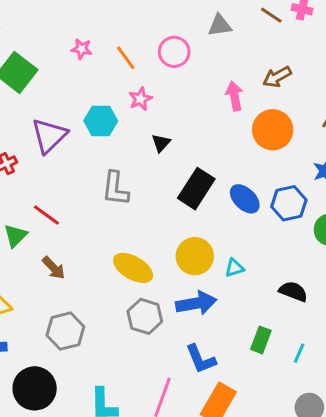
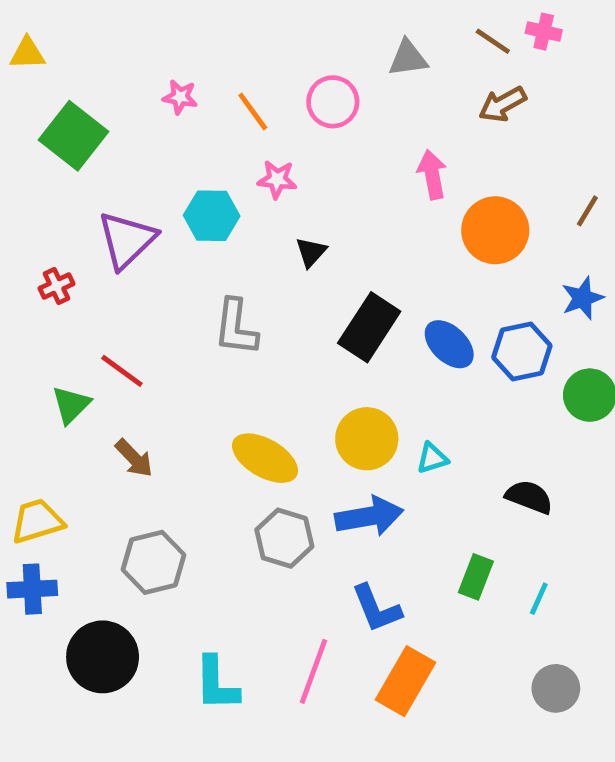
brown arrow: (277, 77) -> (503, 104), moved
pink star: (140, 99) -> (277, 179), turned 30

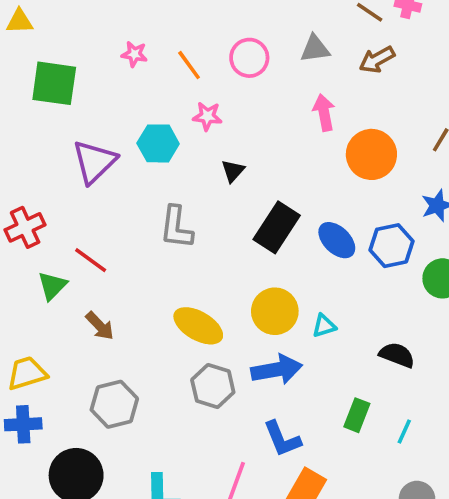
gray triangle: (408, 58) -> (315, 49), moved
green square: (73, 136) -> (54, 83), turned -30
red cross: (57, 286) -> (25, 227), moved, size x1.5

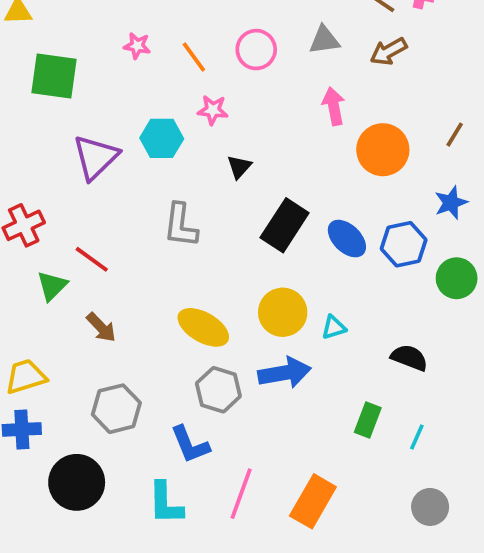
blue L-shape: (282, 439) -> (190, 445), moved

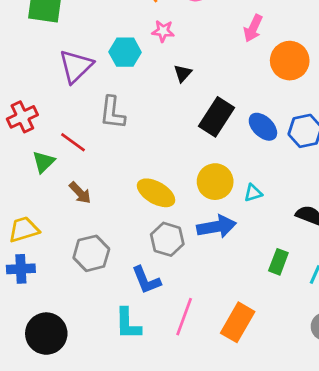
pink arrow: (334, 106) -> (253, 28), turned -144
gray L-shape: (181, 225) -> (112, 113), moved
black circle: (77, 482) -> (46, 334), moved

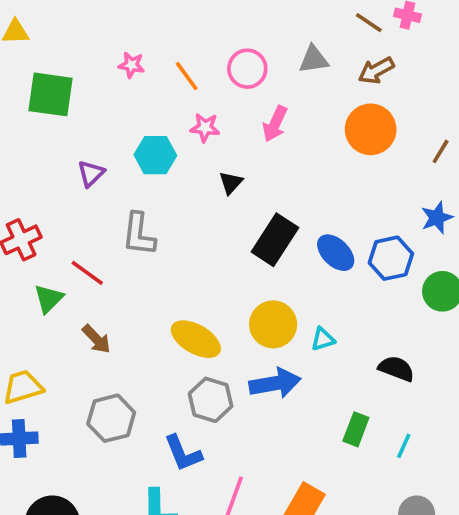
pink arrow: (253, 28) -> (275, 124), moved
orange circle: (290, 61) -> (371, 129), moved
purple triangle: (76, 66) -> (91, 174), size x0.6

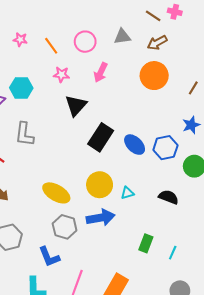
cyan hexagon: (155, 155) -> (21, 88), moved
black triangle: (231, 183) -> (76, 105), size x1.6
black semicircle: (396, 369) -> (169, 197), moved

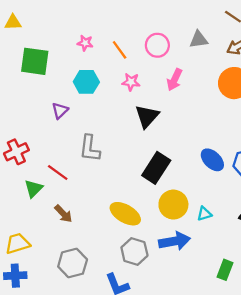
cyan hexagon: (21, 88) -> (86, 82), moved
black rectangle: (101, 137) -> (156, 168), moved

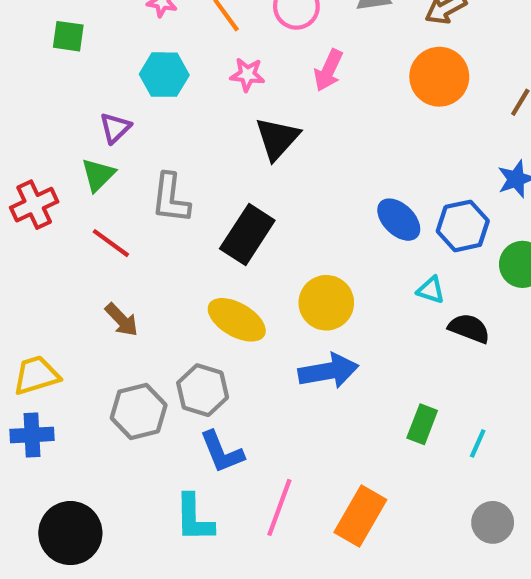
green square: (35, 61) -> (68, 36), size x0.6
black rectangle: (156, 168) -> (247, 235), moved
green triangle: (34, 188) -> (98, 175), moved
cyan triangle: (204, 214) -> (431, 290), moved, turned 35
gray hexagon: (134, 252) -> (203, 390), moved

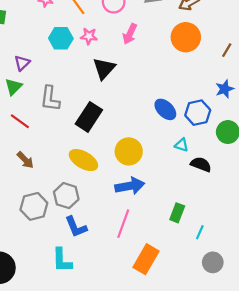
cyan hexagon: (164, 75) -> (61, 38), moved
cyan line: (478, 443) -> (200, 232), moved
pink line: (279, 507) -> (123, 224), moved

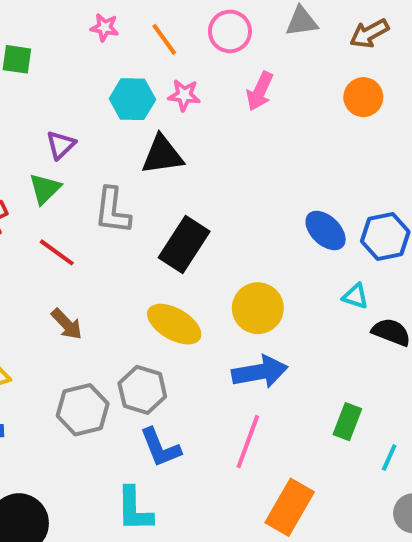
orange circle: (186, 37) -> (363, 97), size x0.7
black triangle: (104, 68) -> (162, 155), moved, turned 40

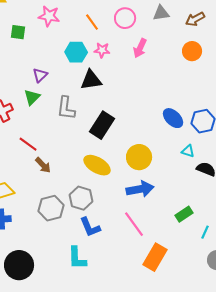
pink star: (105, 27) -> (49, 16), moved, size x1.5
red line: (57, 252) -> (28, 144), moved
green rectangle: (347, 422) -> (184, 214), turned 36
pink line: (248, 442) -> (134, 224), turned -56

